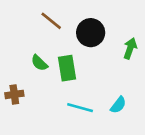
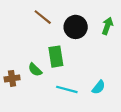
green arrow: (130, 48) -> (107, 26), moved
green semicircle: (39, 63) -> (35, 70), moved

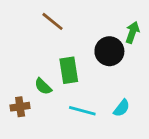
black circle: (76, 27) -> (109, 51), moved
brown cross: (12, 78) -> (20, 107), moved

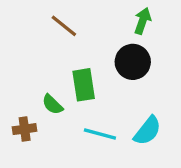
green arrow: (132, 32) -> (143, 21), moved
cyan semicircle: (122, 108) -> (147, 131), size x1.4

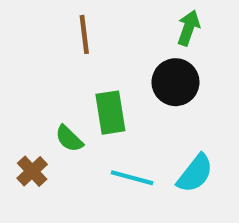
brown line: (64, 26) -> (84, 34), turned 44
brown cross: (25, 129) -> (32, 171), turned -35

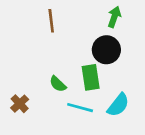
green rectangle: (110, 113) -> (91, 77), moved
green semicircle: (69, 139) -> (58, 84), moved

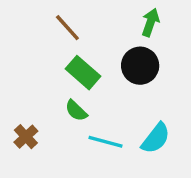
brown line: (51, 21) -> (67, 28), turned -35
green rectangle: (91, 77) -> (83, 73), moved, turned -40

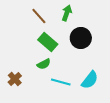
green arrow: (150, 22) -> (67, 13), moved
green semicircle: (76, 111) -> (44, 64), turned -72

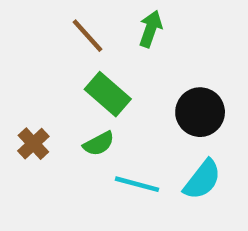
black circle: (81, 38) -> (200, 112), moved
brown cross: (15, 79) -> (33, 144), moved

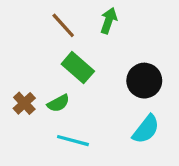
green semicircle: (99, 144) -> (58, 103), moved
cyan line: (137, 184) -> (73, 141), moved

